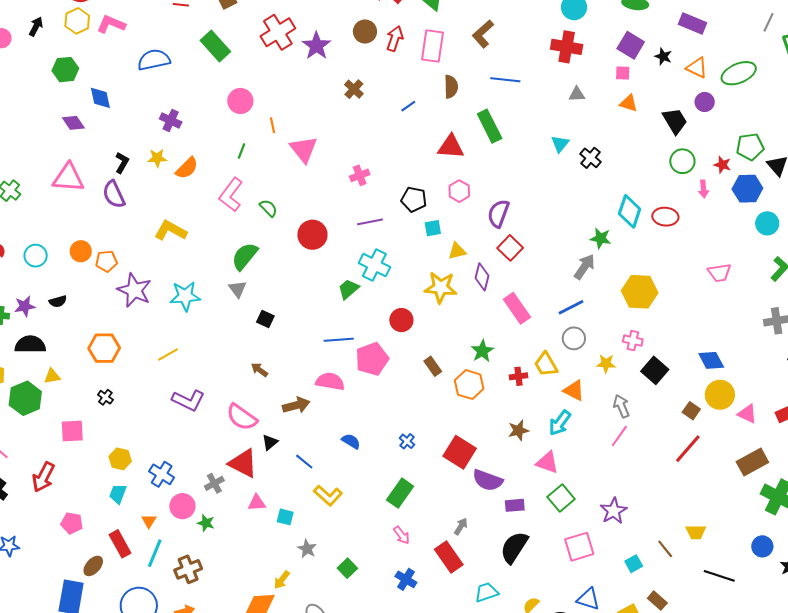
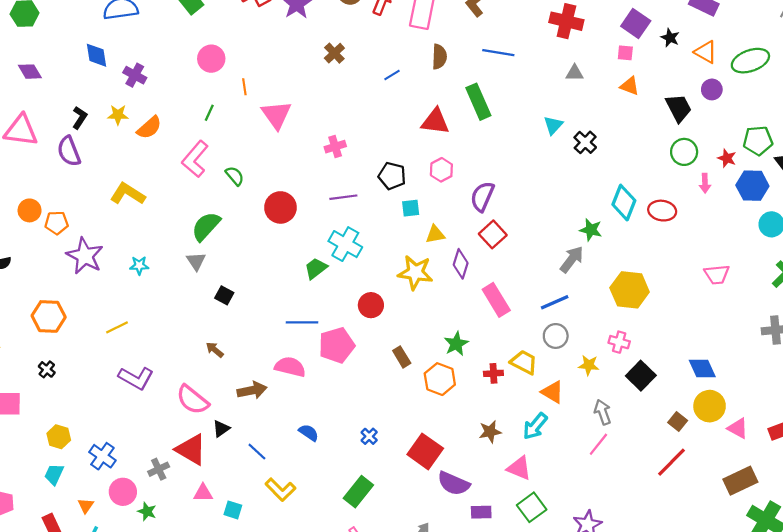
blue diamond: (100, 98) -> (97, 55), moved
cyan star: (185, 296) -> (139, 265), size x0.6
yellow trapezoid: (546, 364) -> (524, 362), turned 144

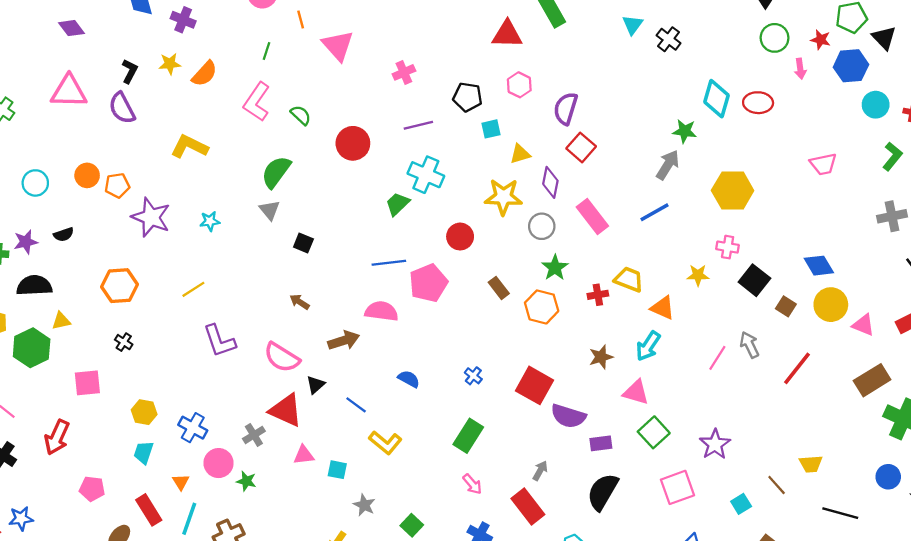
gray circle: (556, 336) -> (542, 226), moved
purple L-shape: (136, 378) -> (219, 341), turned 48
gray arrow: (603, 412) -> (749, 345), moved
brown square: (678, 421) -> (786, 306), moved

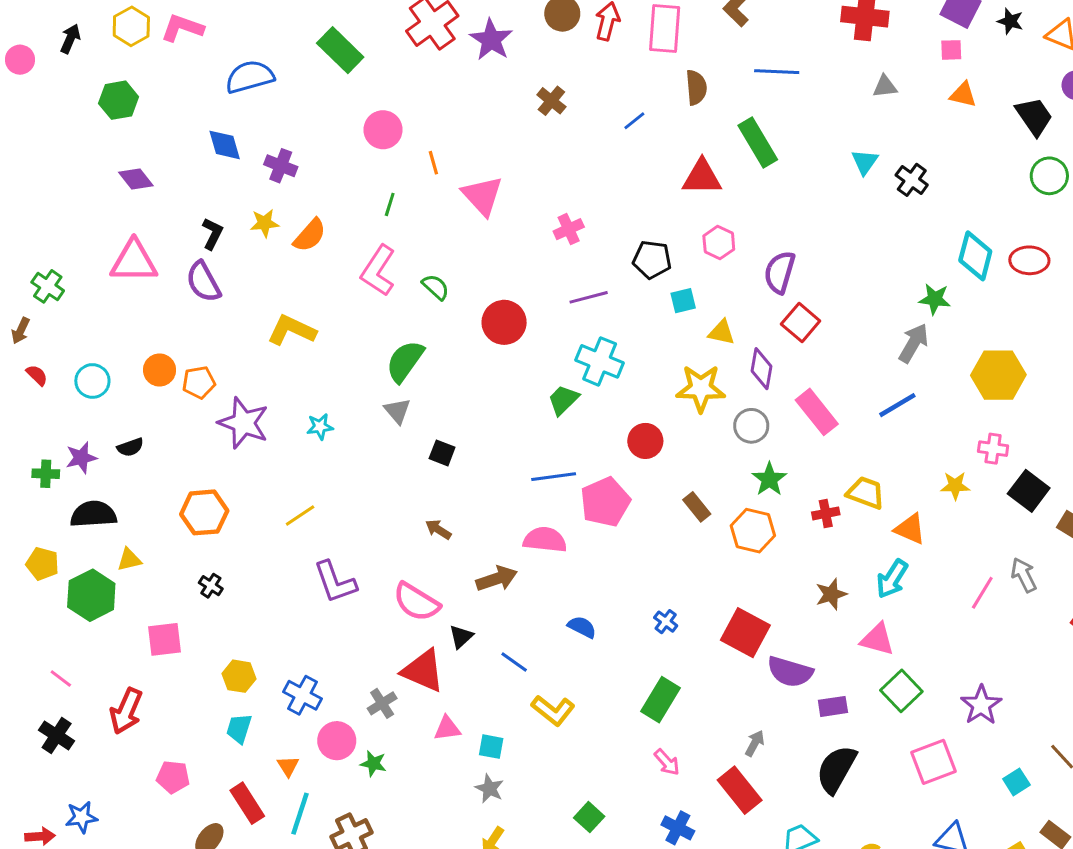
yellow triangle: (520, 154) -> (722, 332), turned 30
gray star: (364, 505) -> (489, 789), moved

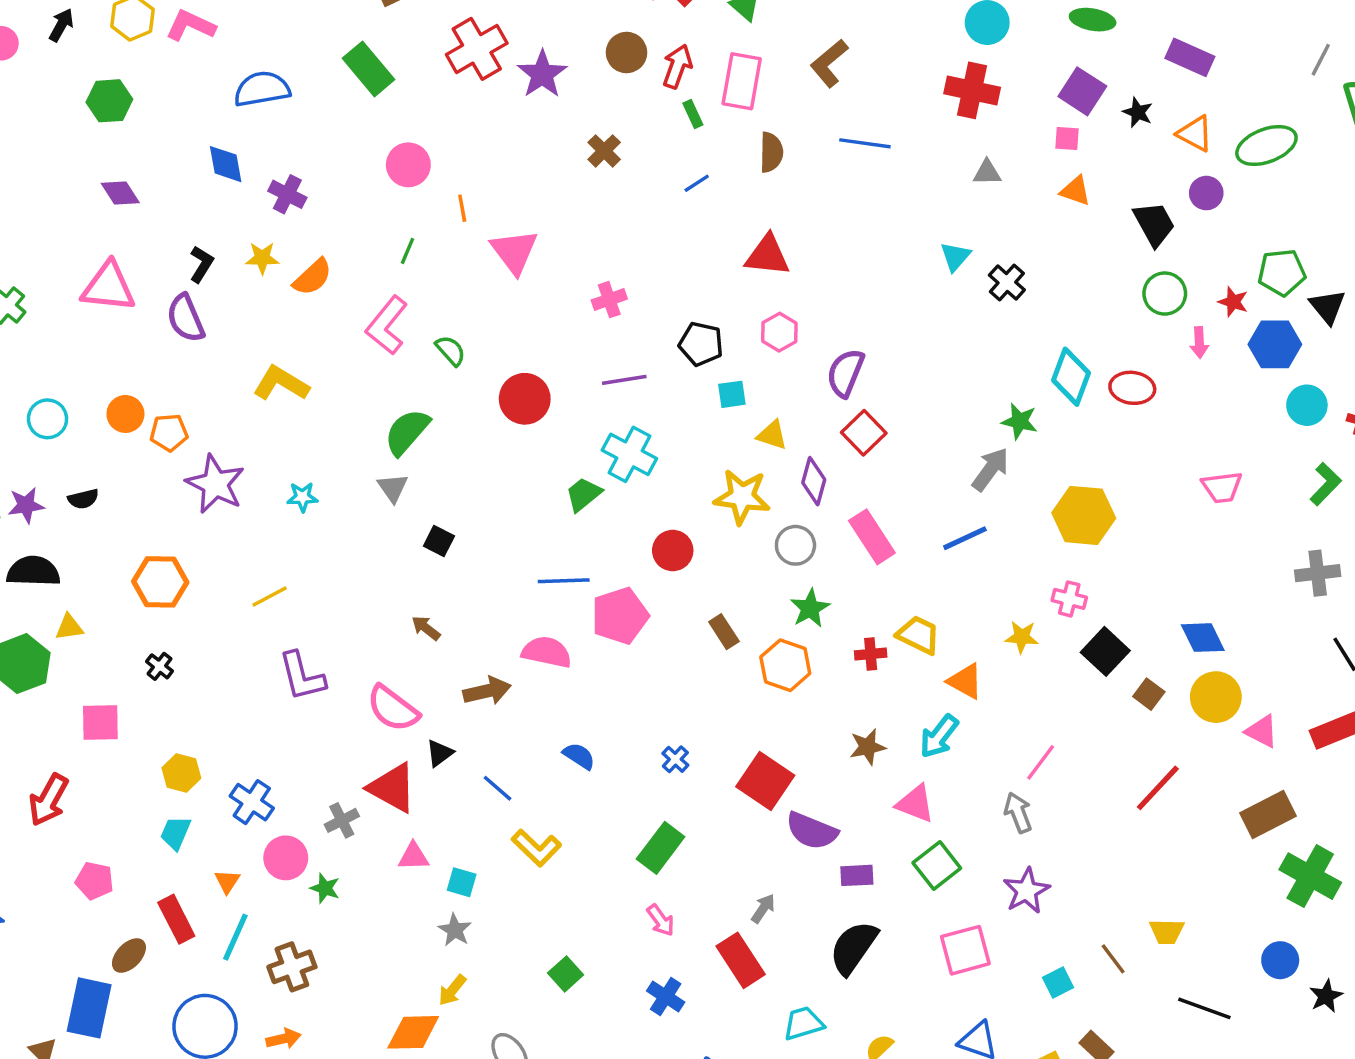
green rectangle: (758, 143) -> (693, 114), moved, size x0.5
gray arrow: (1024, 575) -> (1018, 813), moved

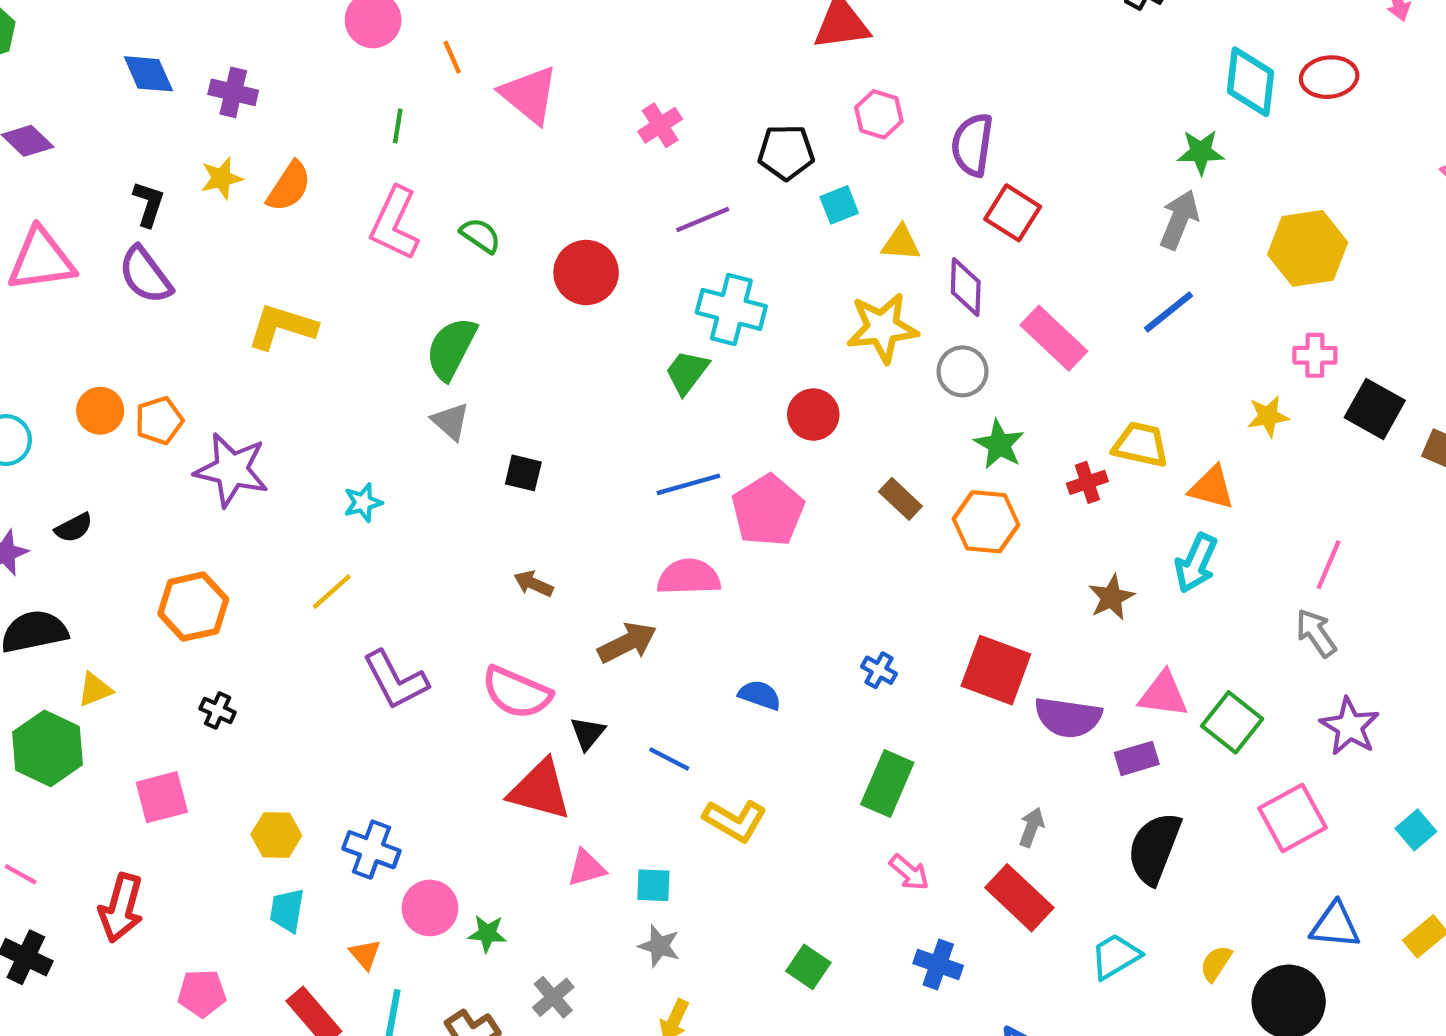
cyan star: (302, 497) -> (363, 503), moved
pink triangle: (915, 804) -> (1163, 694), moved
gray cross: (342, 820) -> (553, 997), moved

